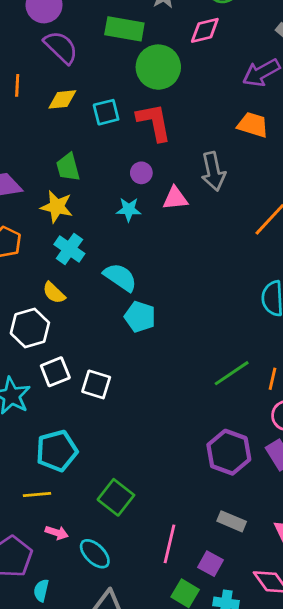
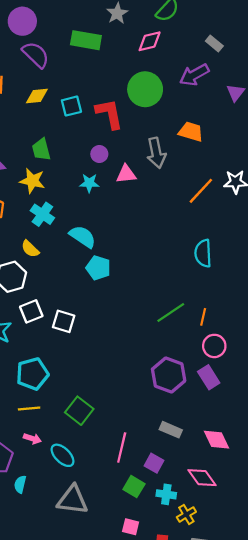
green circle: (158, 67) -> (145, 89), moved
orange trapezoid: (253, 125) -> (191, 132), moved
yellow line: (37, 494) -> (29, 408), moved

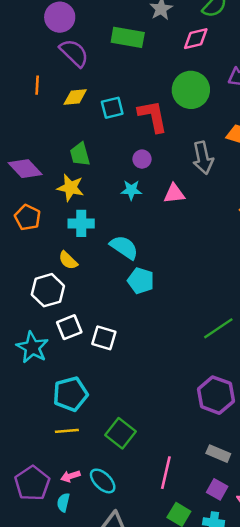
pink triangle: (126, 174) -> (174, 194), moved
cyan cross: (42, 214) -> (81, 223), turned -35
pink arrow: (32, 439) -> (70, 476), moved, turned 144
purple square: (154, 463) -> (217, 489), moved
cyan semicircle: (20, 484) -> (63, 502), moved

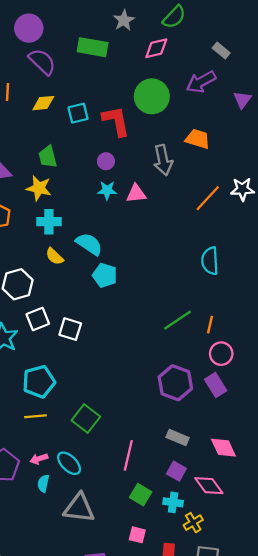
cyan star: (131, 190) -> (107, 190), moved
yellow semicircle: (68, 260) -> (55, 256), moved
cyan semicircle: (63, 502) -> (43, 483), moved

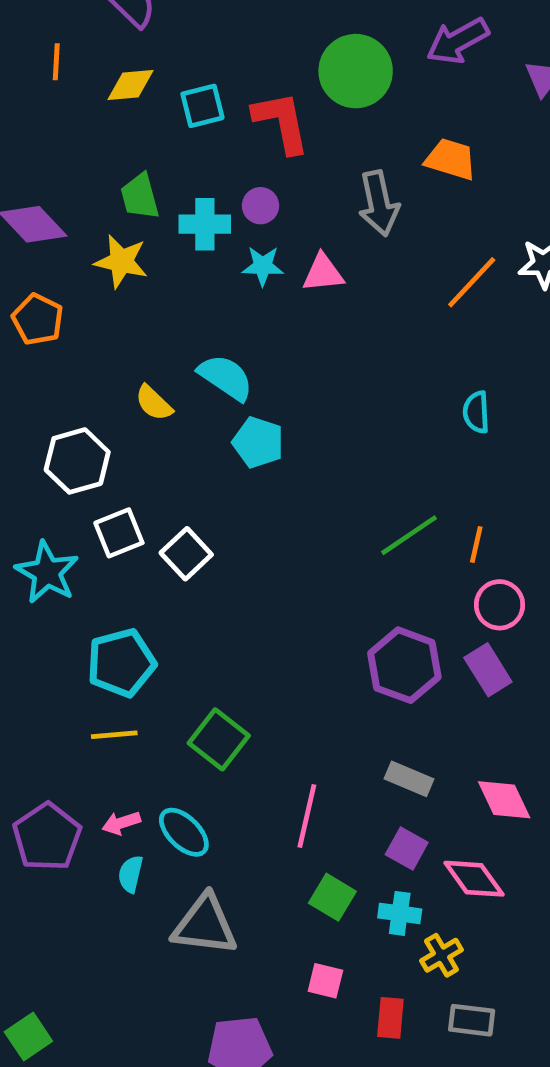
cyan cross: (49, 222) -> (205, 224), moved
cyan semicircle: (210, 261) -> (476, 412), size x0.7
white square: (70, 329) -> (186, 554), turned 30

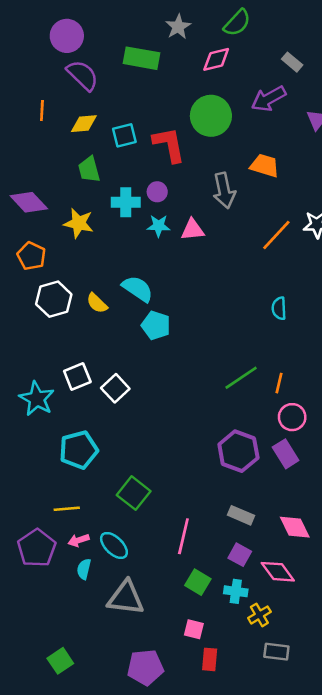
green trapezoid: (140, 196) -> (89, 170), moved
white hexagon: (77, 461) -> (54, 299), moved
yellow line: (114, 735) -> (67, 509), moved
red rectangle: (390, 1018) -> (210, 659), moved
green square: (28, 1036) -> (60, 661), moved

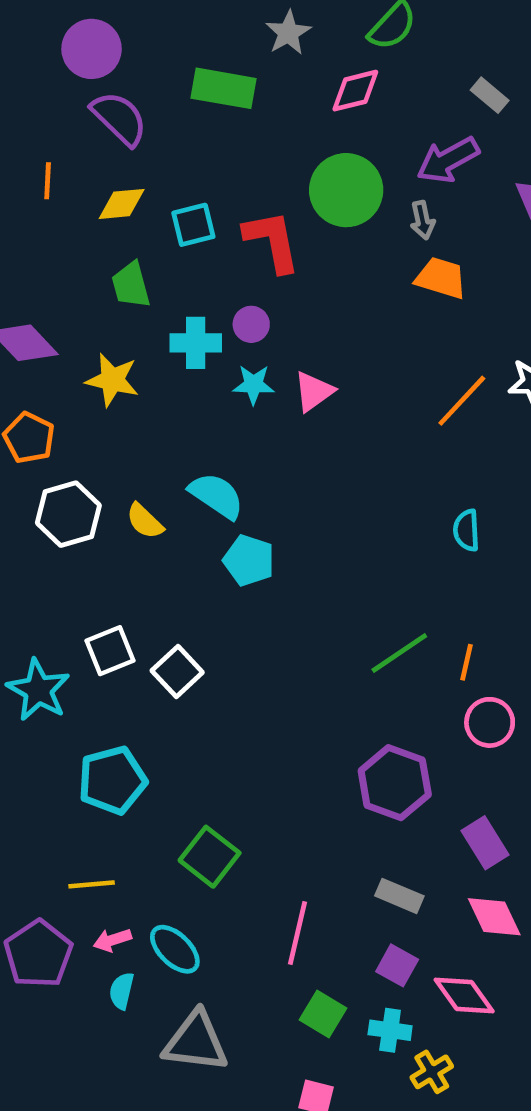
gray arrow: (224, 190) -> (422, 220), moved, size x0.6
pink triangle: (193, 230) -> (314, 391), turned -30
purple rectangle: (286, 454) -> (485, 843), moved

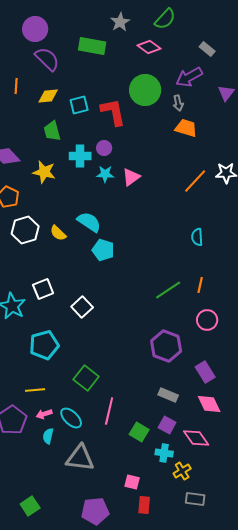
pink diamond: (355, 91) -> (149, 47), turned 50
orange line: (466, 662) -> (200, 285), moved
white square: (177, 671) -> (82, 307), moved
pink line: (298, 933) -> (109, 411), moved
green square: (323, 1014) -> (139, 432), moved

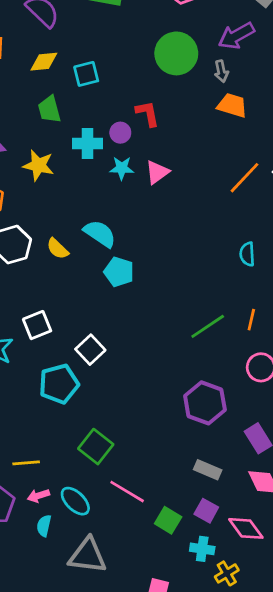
red L-shape: (113, 112) -> (148, 114), moved, size x0.7
cyan pentagon: (44, 345) -> (59, 384), moved
pink line: (109, 411) -> (127, 492), turned -72

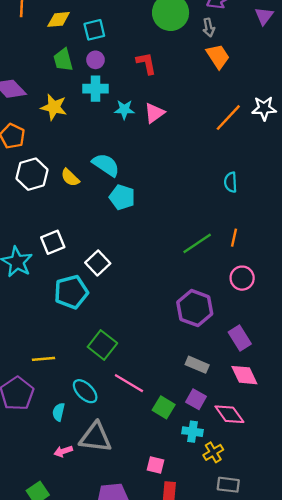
orange trapezoid: (232, 105) -> (218, 56), turned 40
purple circle: (120, 133) -> (95, 60), moved
pink arrow: (38, 496) -> (63, 451), moved

